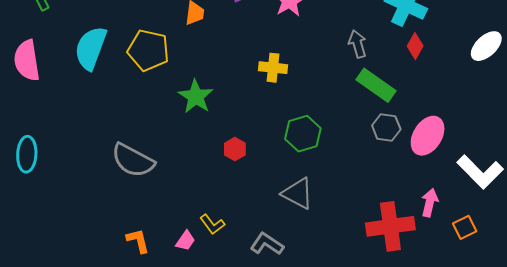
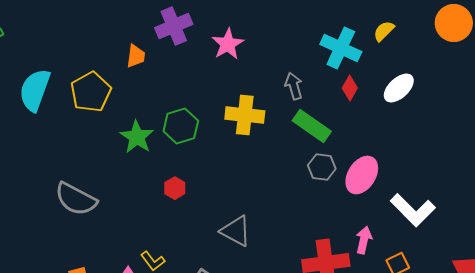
white ellipse: (486, 46) -> (399, 88), moved
yellow pentagon: (148, 50) -> (91, 92), turned 30
yellow cross: (273, 68) -> (245, 115), moved, size x1.4
green hexagon: (303, 134) -> (181, 126), moved

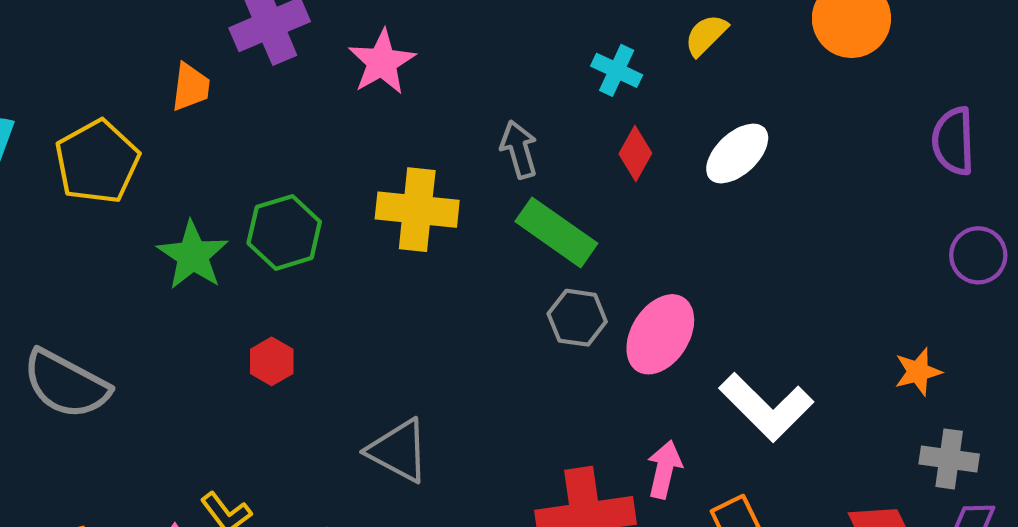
cyan cross: (341, 48) -> (617, 70), size x0.6

